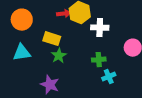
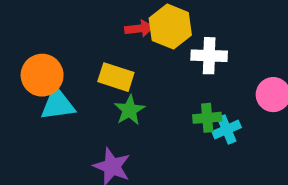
orange circle: (22, 20) -> (42, 75), moved
cyan cross: (109, 77) -> (227, 130), moved

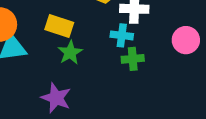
cyan cross: (227, 130) -> (122, 35), moved, turned 30

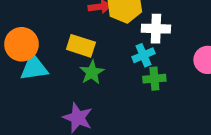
cyan cross: (122, 35) -> (143, 55), turned -30

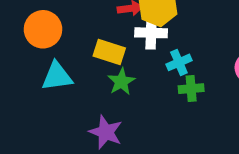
white cross: (156, 29) -> (151, 33), moved
orange circle: (21, 44) -> (43, 29), moved

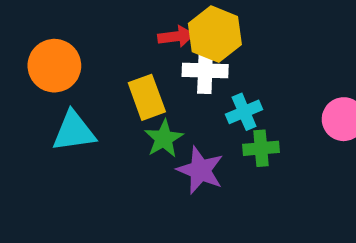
yellow rectangle: (109, 52) -> (147, 97), turned 52
purple star: (106, 132) -> (200, 170), moved

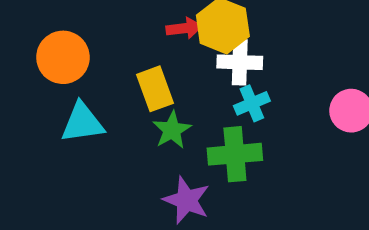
white cross: (205, 71) -> (240, 62), moved
green cross: (261, 148) -> (235, 154), moved, size x1.5
purple star: (200, 170) -> (186, 200), moved

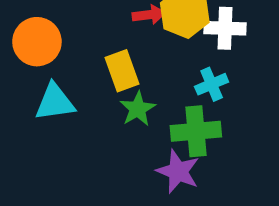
white cross: (240, 62) -> (225, 28), moved
purple star: (186, 200) -> (178, 171), moved

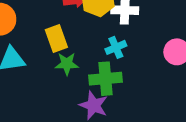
green star: (138, 109) -> (67, 64), turned 30

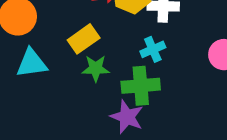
yellow rectangle: (56, 38) -> (84, 39), turned 75

